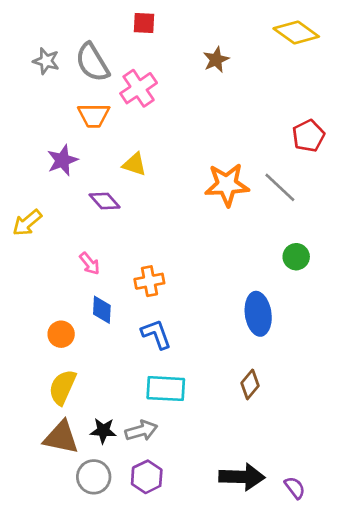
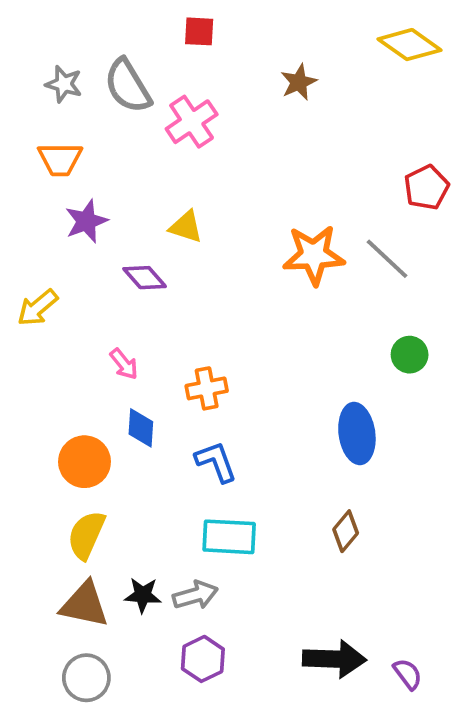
orange trapezoid: (94, 115) -> (60, 159), moved
orange circle: (61, 334) -> (84, 462), size x1.4
gray circle: (94, 477) -> (86, 678), moved

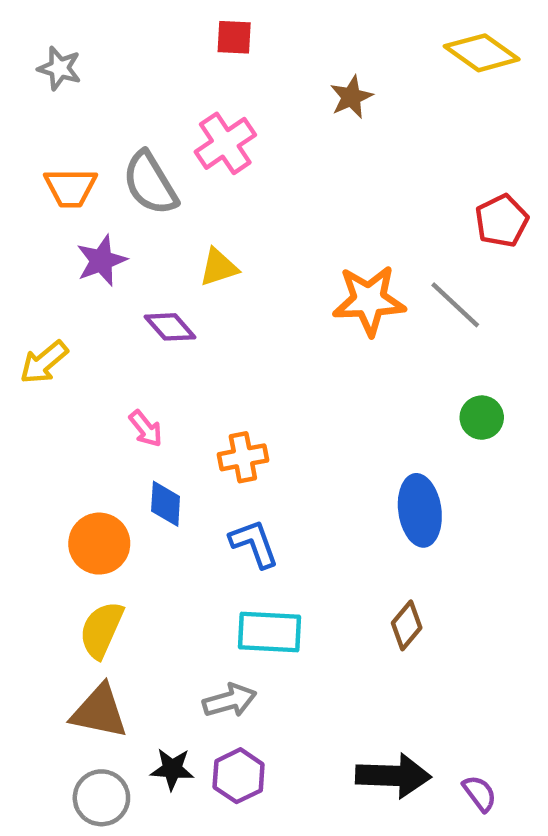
gray star: (64, 84) -> (59, 68), moved
gray semicircle: (128, 86) -> (150, 183), moved
yellow triangle: (186, 227) -> (219, 267), turned -36
black star: (143, 595) -> (172, 769), moved

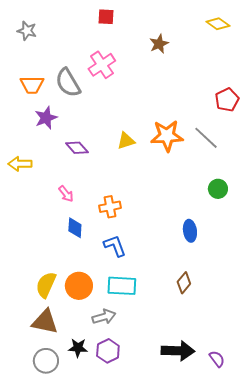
yellow diamond: (482, 53) -> (218, 24), size x0.7
yellow triangle: (219, 267) -> (126, 141), moved
yellow arrow: (44, 362) -> (20, 164), turned 40
blue ellipse: (420, 510) -> (190, 231), size x0.7
orange circle: (99, 544) -> (79, 286), moved

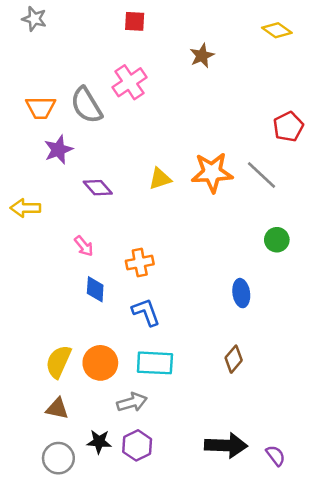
gray star: (27, 31) -> (34, 19), moved
brown triangle: (45, 322) -> (57, 409), size x0.7

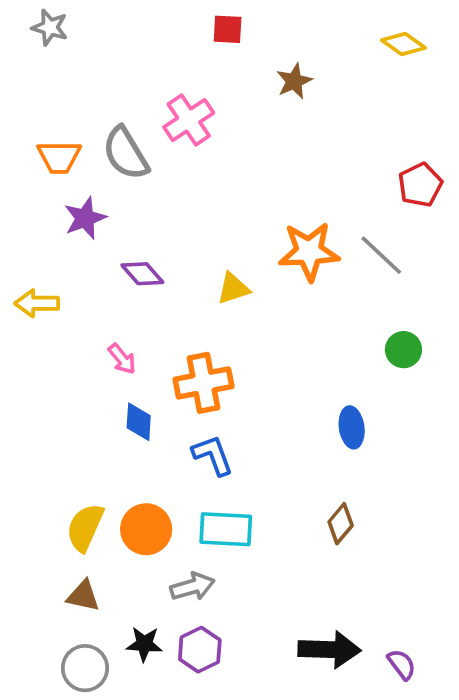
red square: (135, 21) -> (228, 29), moved
yellow triangle: (160, 179) -> (233, 289), moved
orange cross: (140, 263) -> (204, 383), size x1.4

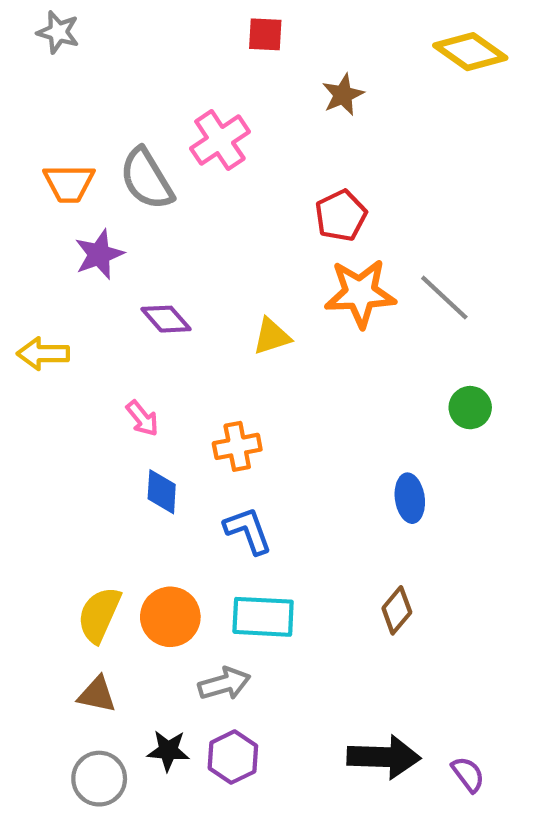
yellow diamond: (403, 44) -> (470, 52), size x1.4
red pentagon: (420, 185) -> (341, 216), moved
orange cross: (204, 383) -> (237, 446), size x0.7

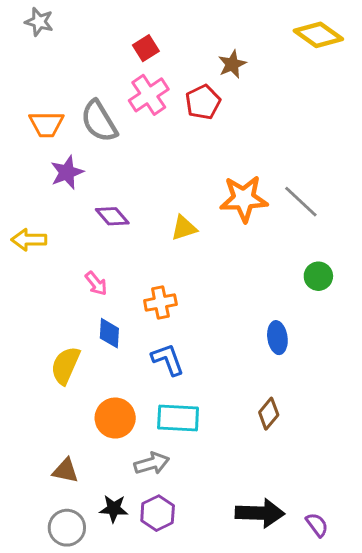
red square: (265, 34) -> (146, 48), moved, turned -35
red pentagon: (341, 216) -> (203, 102), moved
yellow semicircle: (99, 615) -> (65, 365), moved

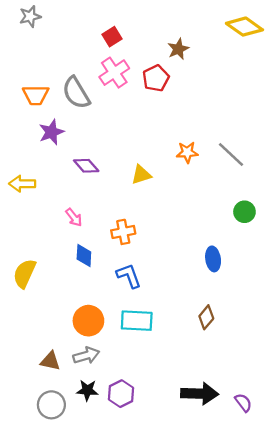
gray star: (39, 22) -> (30, 16), turned -30
orange star: (244, 199) -> (187, 152), size x0.6
yellow semicircle: (65, 365) -> (24, 274), moved
gray arrow: (152, 463) -> (86, 355), moved

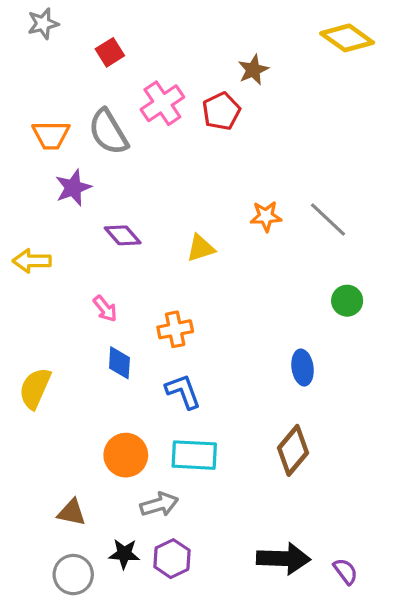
red square: (112, 37) -> (110, 52), moved
brown diamond: (206, 317) -> (293, 450), size x1.4
gray arrow: (86, 355) -> (159, 504), moved

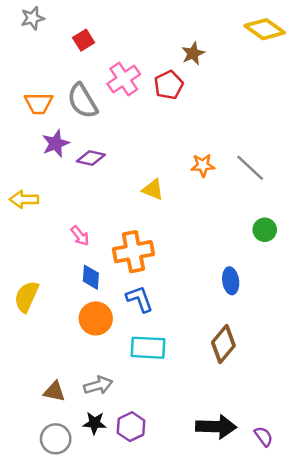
purple diamond: (123, 235) -> (91, 158), moved, turned -36
yellow triangle: (201, 248) -> (153, 190), turned 40
orange cross: (175, 329) -> (133, 252), size x1.5
orange circle: (126, 455) -> (96, 318), moved
gray arrow: (159, 504) -> (98, 385), moved

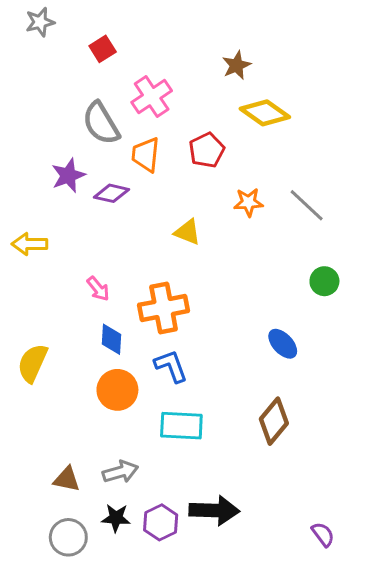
yellow diamond: (265, 29) -> (265, 113), moved
red pentagon: (169, 85) -> (207, 150), moved
orange trapezoid: (39, 103) -> (146, 155), moved, turned 96
blue ellipse: (231, 281) -> (283, 344), turned -35
black arrow: (216, 427) -> (214, 511), moved

